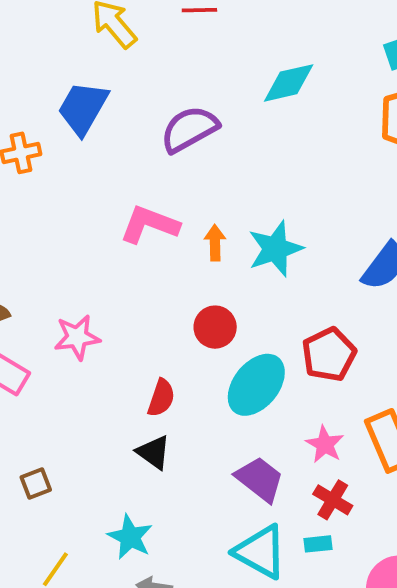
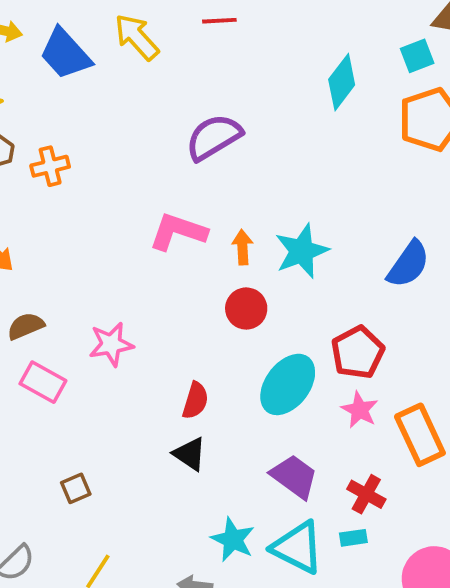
cyan diamond: (289, 83) -> (342, 82), moved, turned -38
blue trapezoid: (83, 108) -> (65, 54), moved, turned -70
red circle: (215, 327) -> (246, 309), moved
pink star: (325, 444) -> (360, 410), moved
cyan star: (130, 537) -> (233, 540), moved

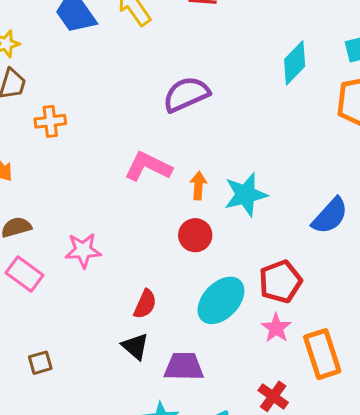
orange cross: (50, 166) -> (50, 121), moved
purple trapezoid: (294, 477) -> (184, 367), moved, turned -42

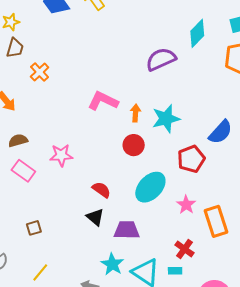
purple semicircle: (186, 94) -> (161, 59), moved
orange cross: (50, 121) -> (40, 72), turned -36
red pentagon: (280, 282) -> (191, 159), moved
red semicircle: (145, 304) -> (101, 190), turned -78

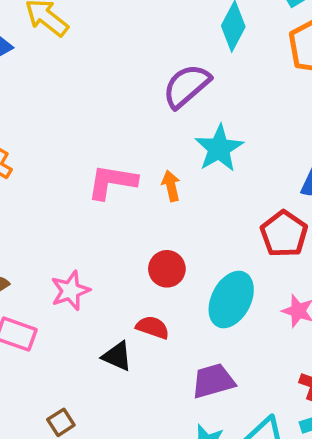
cyan star: (166, 119) -> (219, 148), moved
red circle: (134, 145) -> (167, 269), moved
black triangle: (95, 217) -> (117, 356), moved

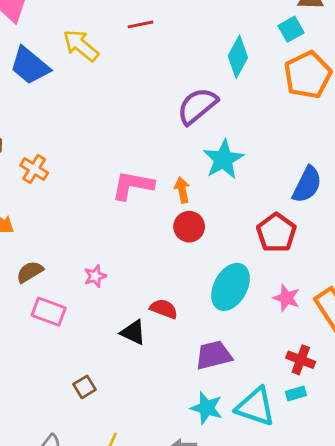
red circle: (167, 269) -> (189, 227), moved
pink star: (70, 291) -> (95, 276), size x0.7

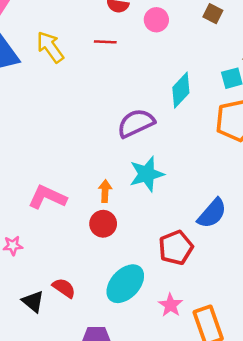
pink L-shape: (133, 185) -> (47, 197), moved

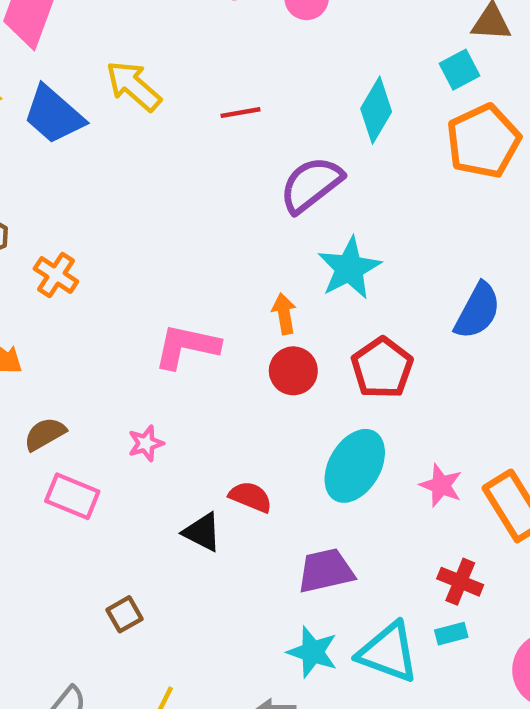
red line: (105, 42) -> (240, 113), moved
red pentagon: (176, 248) -> (382, 368), moved

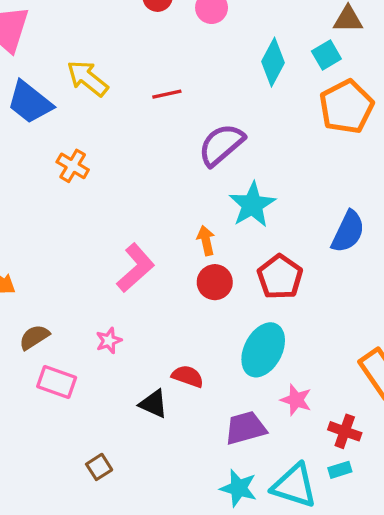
cyan diamond: (376, 110) -> (273, 62), moved
orange cross: (56, 275) -> (73, 166), moved
pink L-shape: (187, 346) -> (135, 268), turned 129
pink star: (441, 485) -> (296, 400), moved

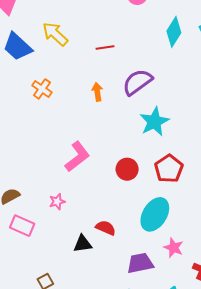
orange arrow: (206, 240) -> (97, 92), moved
black triangle: (153, 404) -> (83, 244), turned -36

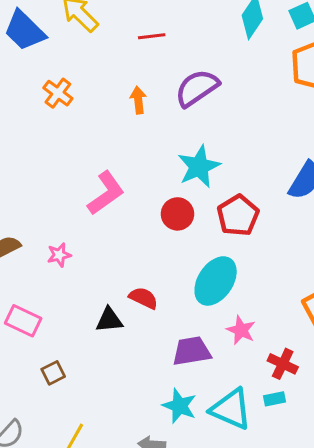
cyan star: (154, 122) -> (199, 167), moved
pink star: (57, 202) -> (59, 255), moved
pink rectangle: (22, 226) -> (23, 321), moved

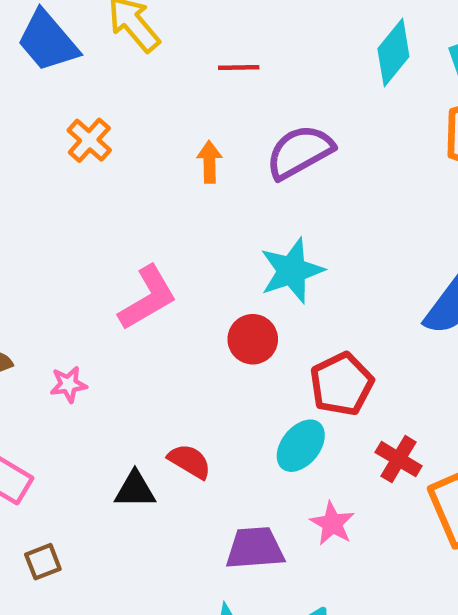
red pentagon: (238, 215) -> (342, 384), moved
cyan ellipse: (216, 281) -> (301, 446), size x0.7
red cross: (283, 364) -> (399, 459), moved

